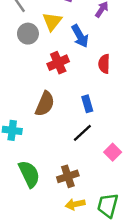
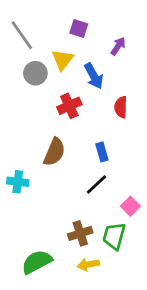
green semicircle: (29, 174) -> (37, 262), moved, turned -92
green trapezoid: (108, 205) -> (114, 236), moved

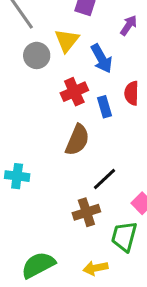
brown semicircle: (54, 152) -> (77, 140), moved
blue rectangle: (102, 152) -> (104, 107), moved
brown cross: (80, 233) -> (86, 212), moved

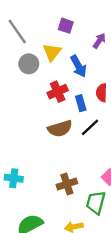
brown semicircle: (77, 140) -> (60, 129), turned 50
cyan cross: (17, 176) -> (14, 178), moved
black line: (104, 179) -> (90, 127), moved

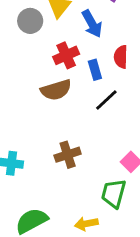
brown semicircle: (60, 129) -> (56, 90), moved
brown cross: (67, 184) -> (68, 155), moved

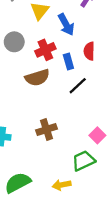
gray circle: (30, 21) -> (14, 42), moved
green trapezoid: (114, 193) -> (83, 161), turned 50

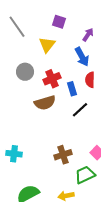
blue arrow: (66, 25) -> (82, 57), moved
brown cross: (47, 130) -> (63, 155), moved

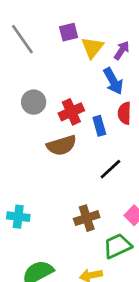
purple square: (59, 22) -> (69, 32), moved, turned -32
yellow triangle: (47, 45) -> (92, 48), moved
black line: (80, 110) -> (110, 169), moved

